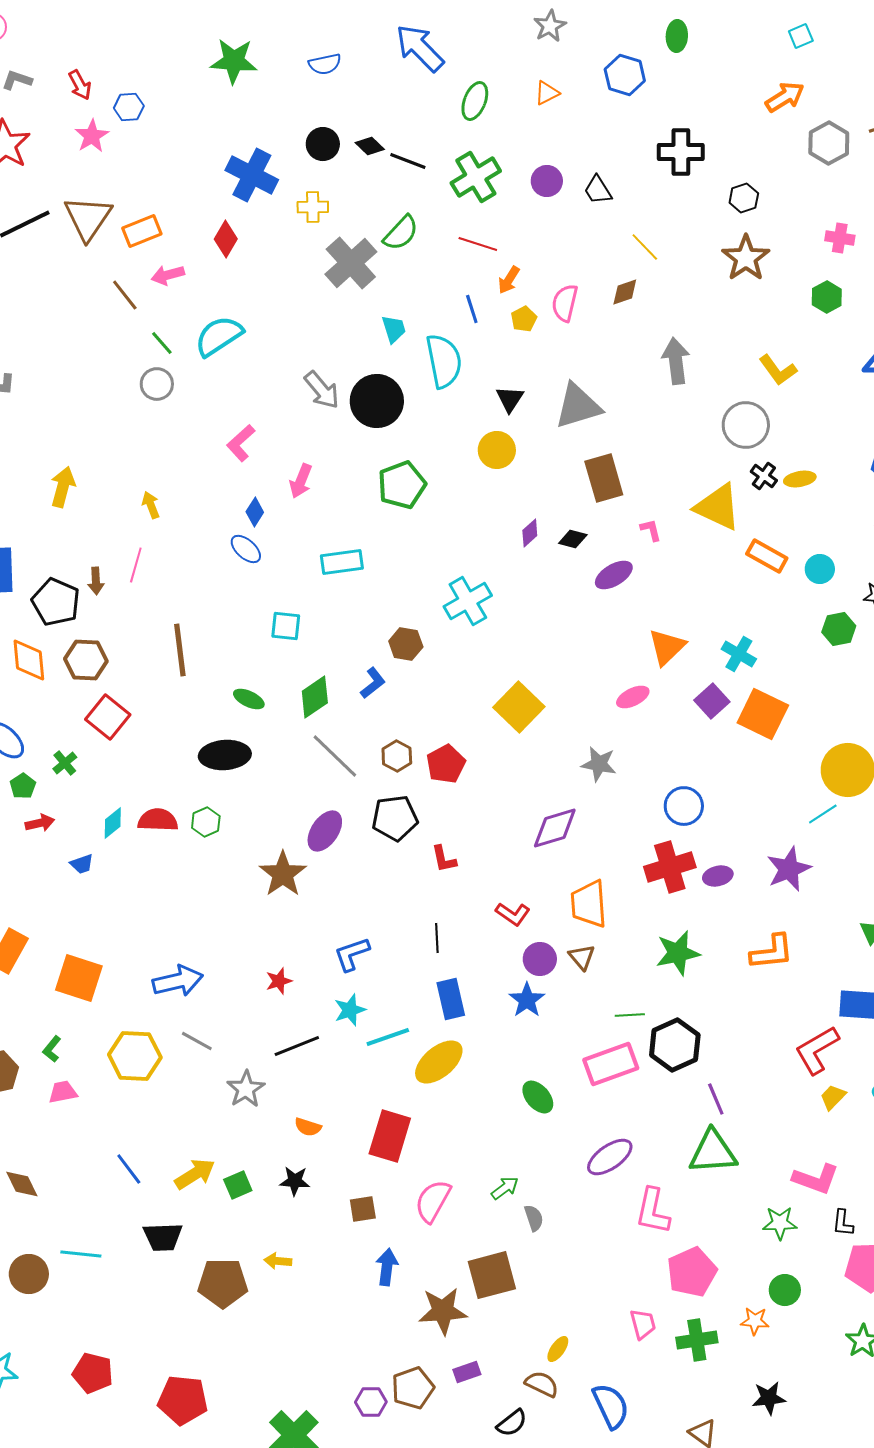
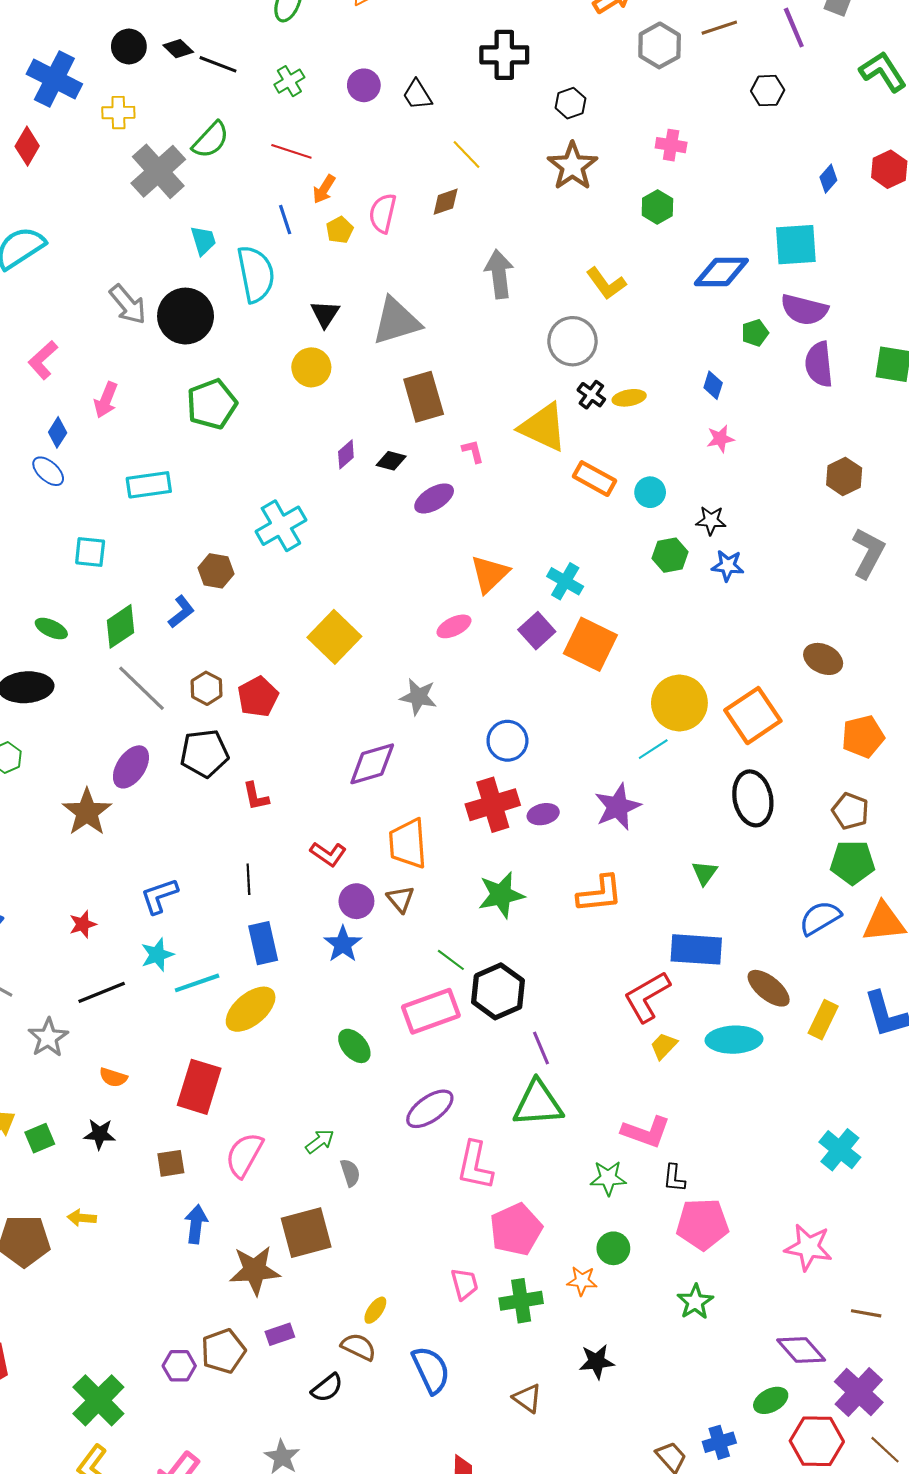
green cross: (476, 177) -> (289, 81), size x0.6
green line: (630, 1015) -> (451, 960), turned 40

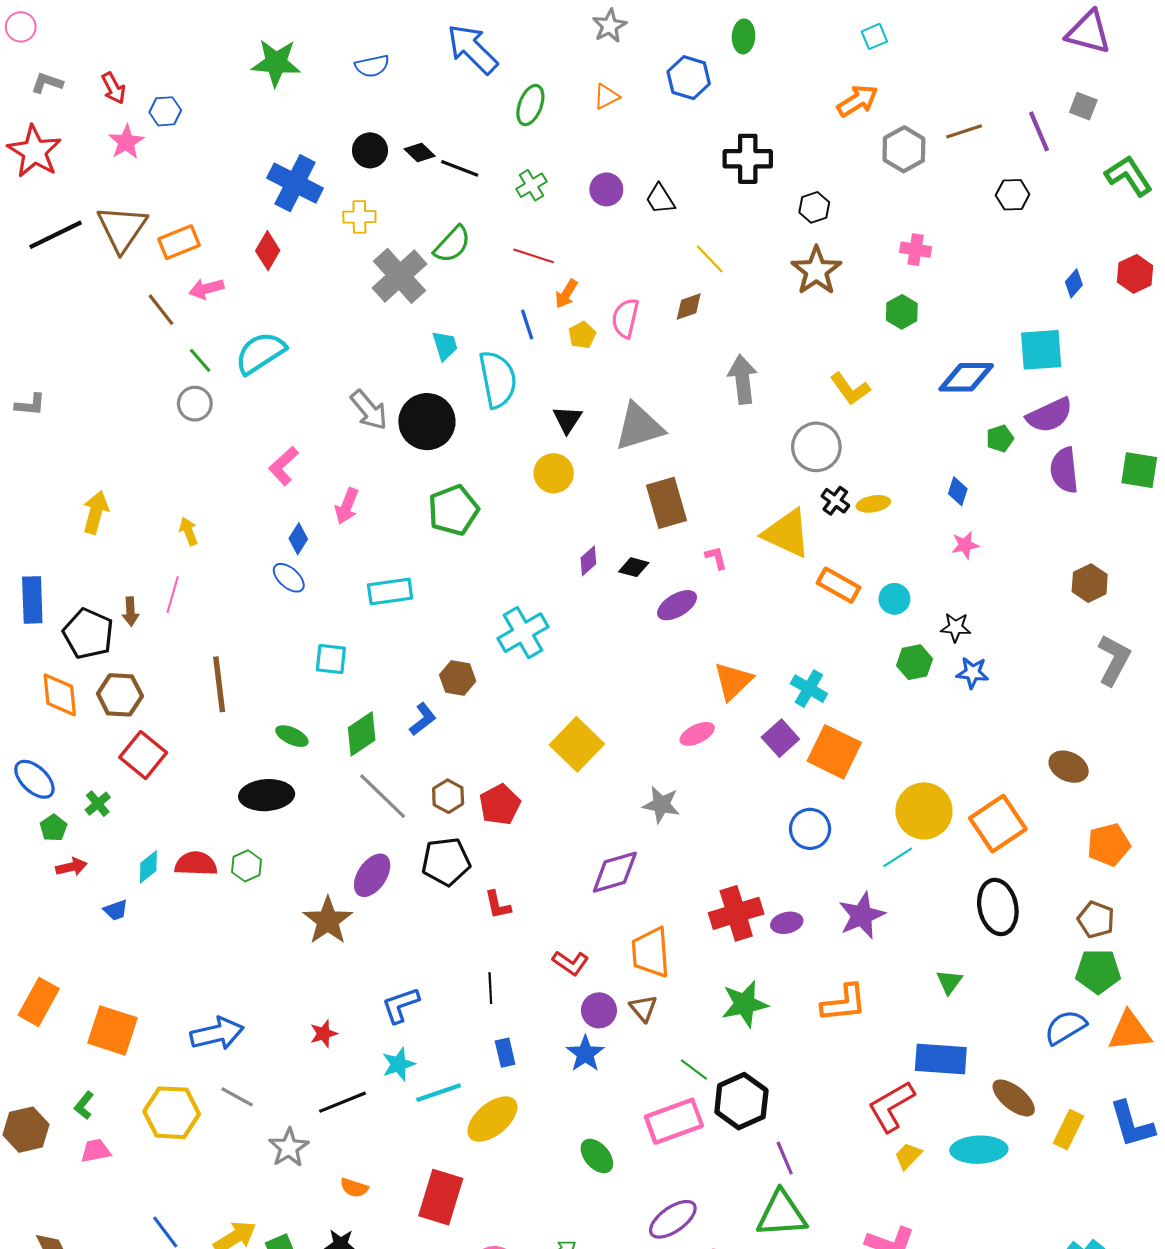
purple semicircle: (804, 310) -> (1050, 415), turned -39
blue circle: (507, 741) -> (810, 829), moved
blue rectangle: (263, 943) -> (505, 1053), size x0.7

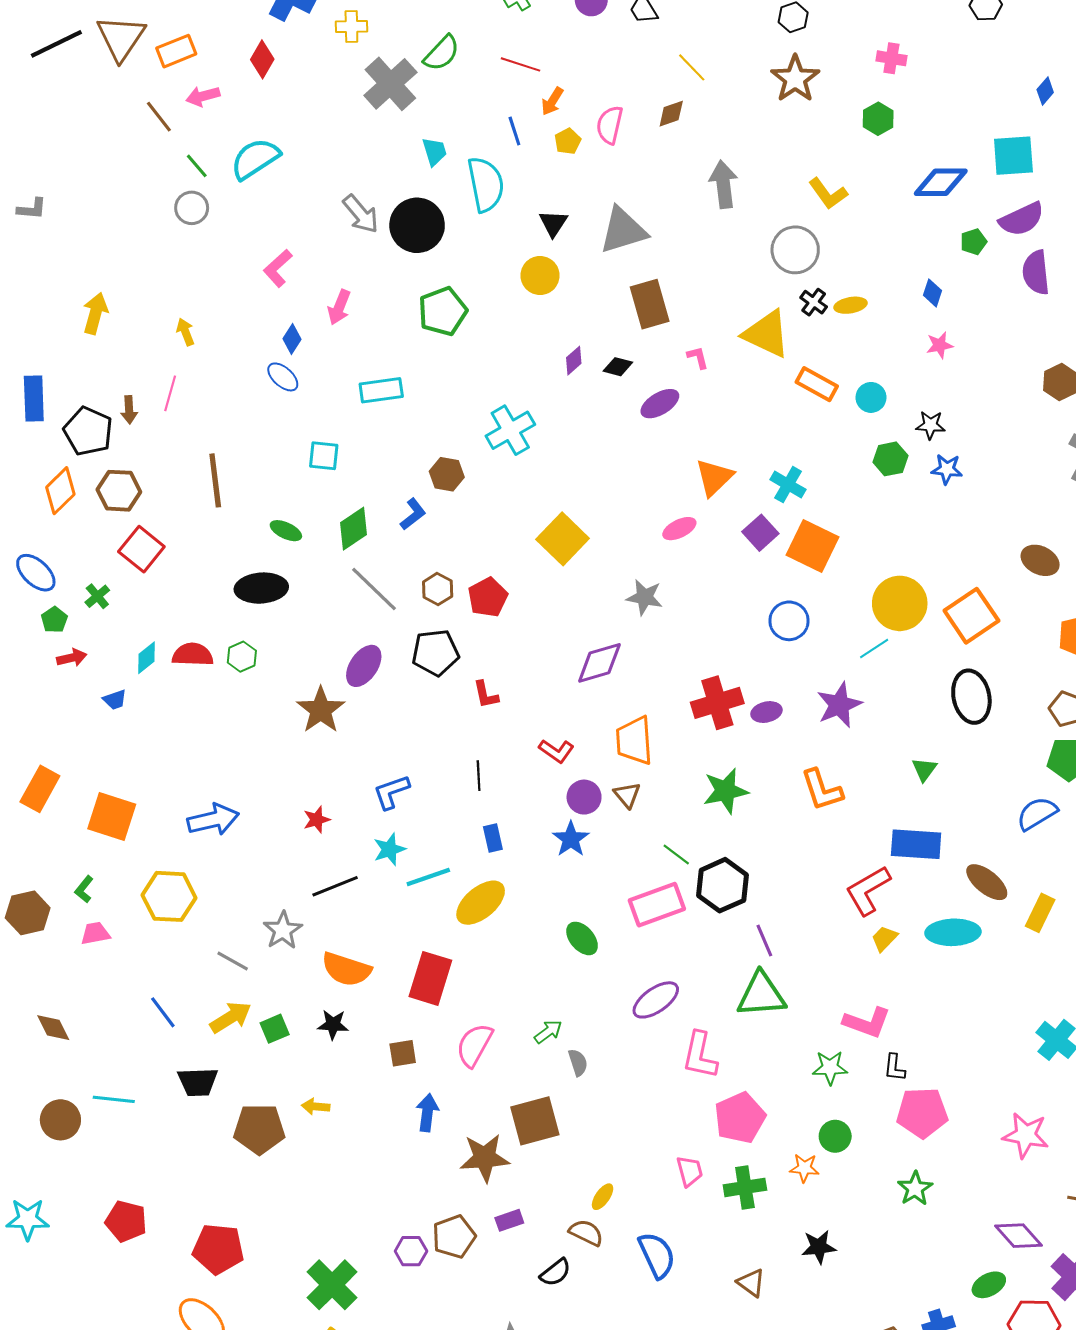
orange diamond: (60, 695) -> (60, 491), turned 51
orange L-shape: (844, 1003) -> (822, 790), turned 78
gray line: (237, 1097) -> (233, 961), moved
orange semicircle: (354, 1188) -> (346, 969), size x1.8

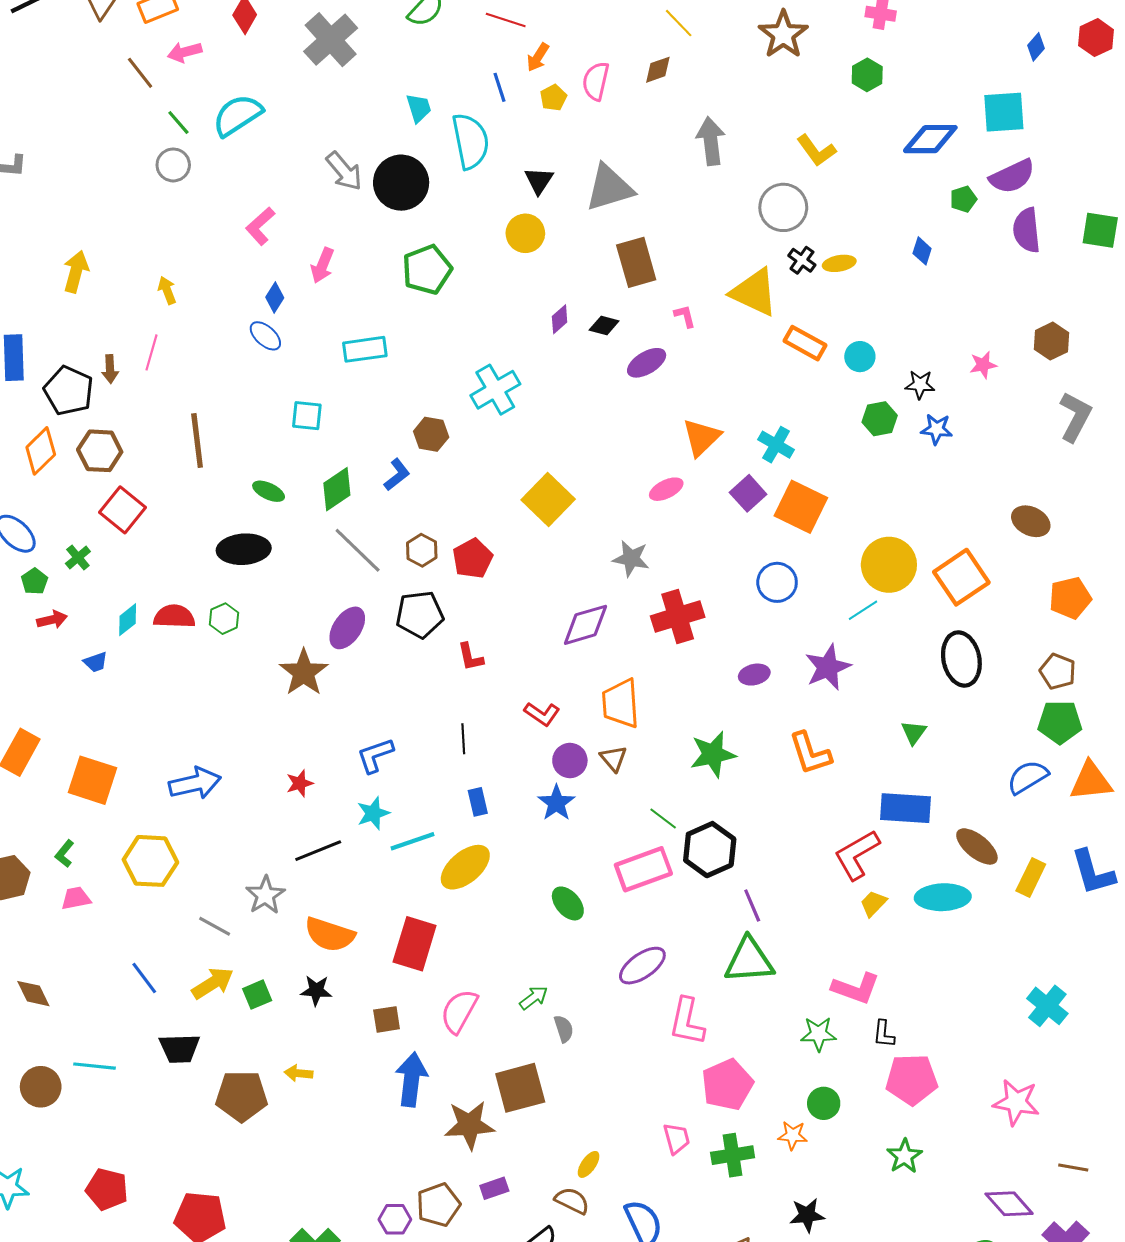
gray cross: (390, 84) -> (331, 40), moved
pink star: (940, 345) -> (983, 365), moved
red cross: (717, 703) -> (678, 617), moved
blue arrow: (427, 1113) -> (411, 1079), size x1.4

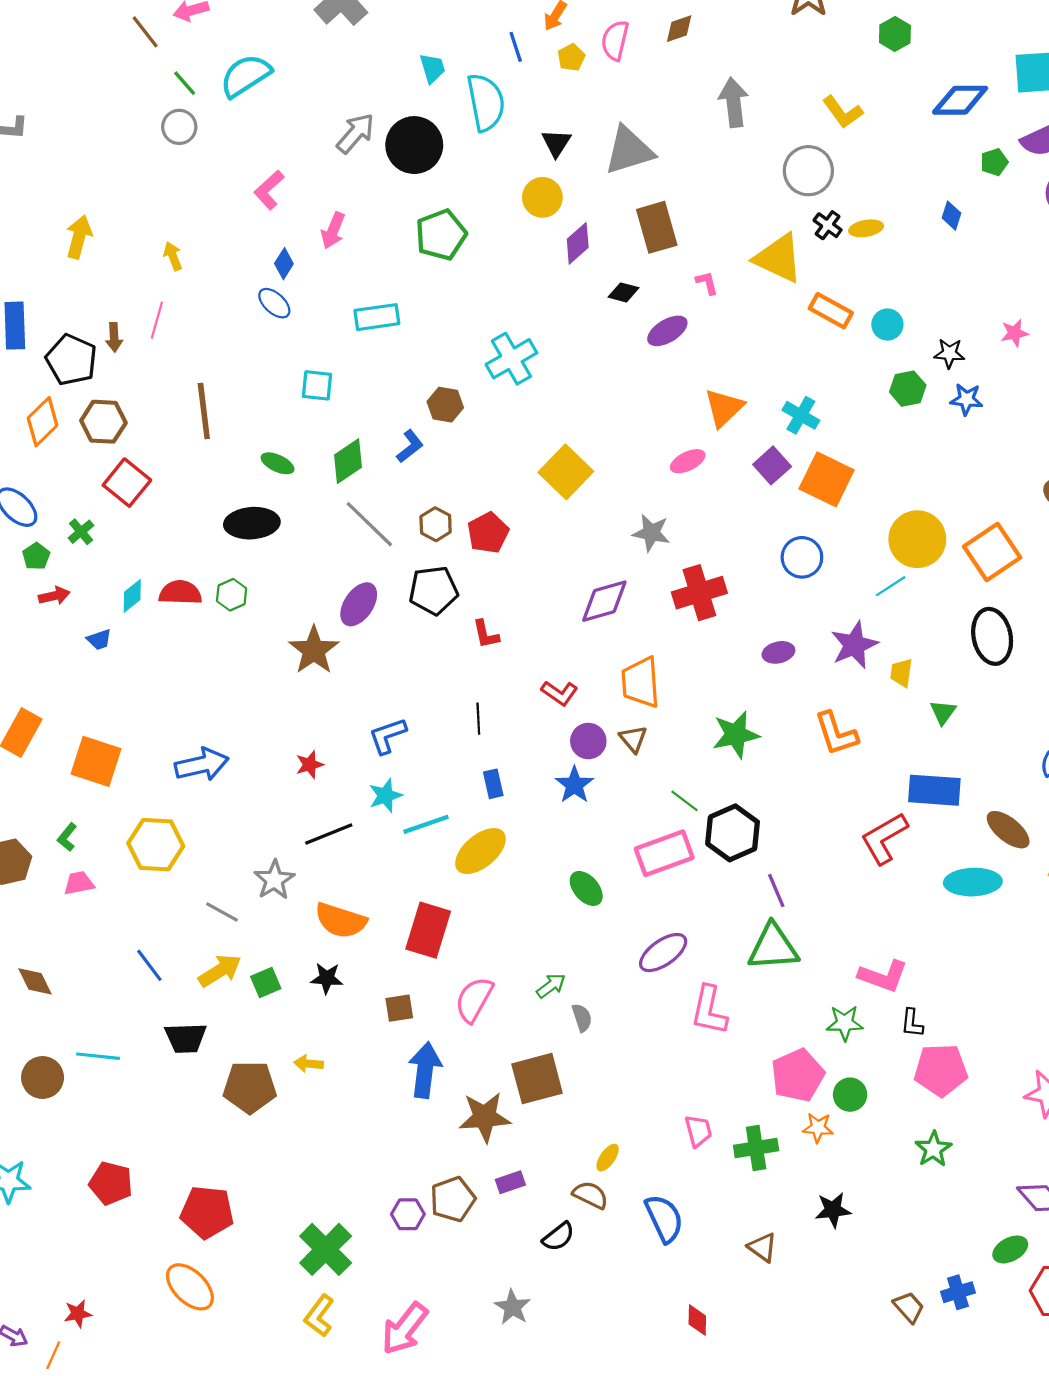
gray arrow: (344, 171) -> (355, 133), turned -99
purple diamond: (560, 319) -> (578, 243), moved, size x1.4
yellow trapezoid: (873, 903) -> (901, 673), moved, turned -36
pink pentagon: (727, 1085) -> (798, 1075), moved

